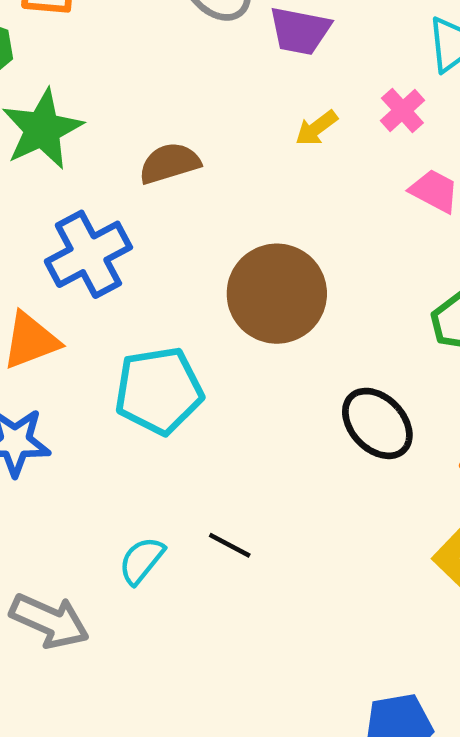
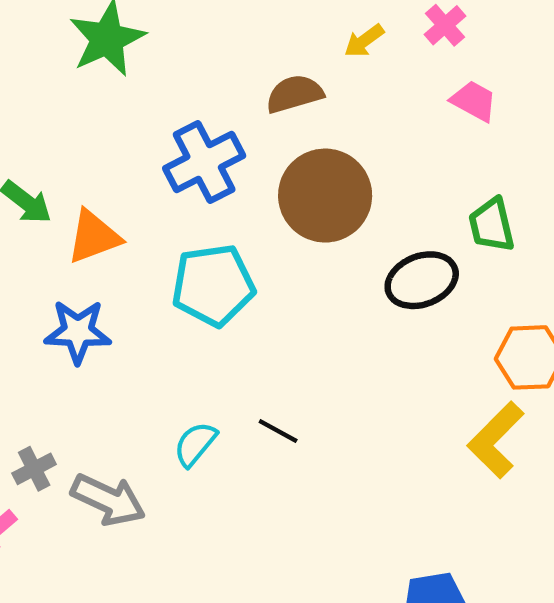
brown semicircle: (169, 163) -> (295, 94), moved
blue cross: (88, 254) -> (204, 162), moved
black ellipse: (377, 423) -> (422, 280), moved, turned -68

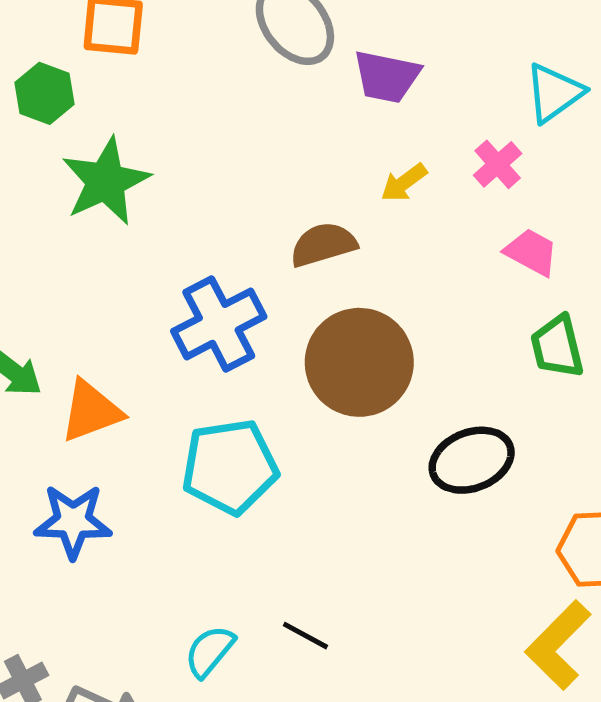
green trapezoid: (492, 225) -> (557, 347), moved

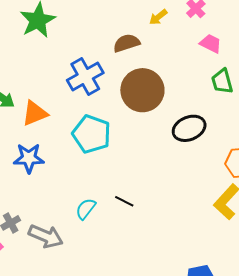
cyan pentagon: (230, 467) -> (92, 134), turned 30

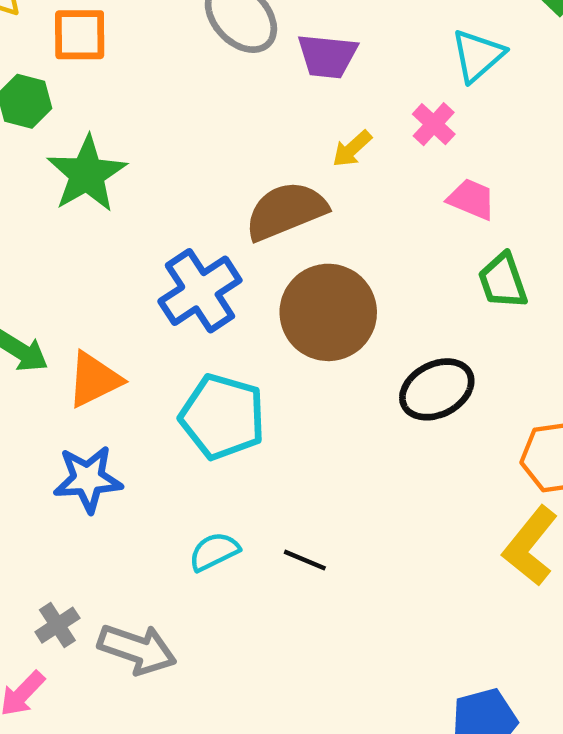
brown semicircle: (126, 43) -> (286, 211), size x1.4
cyan semicircle: (86, 209) -> (214, 552), moved, turned 30

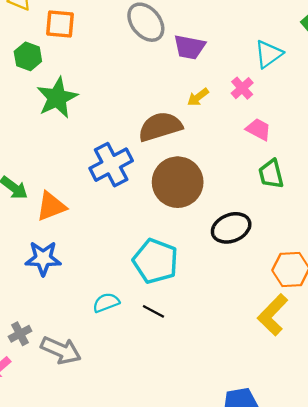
cyan pentagon: (222, 417) -> (155, 261), moved

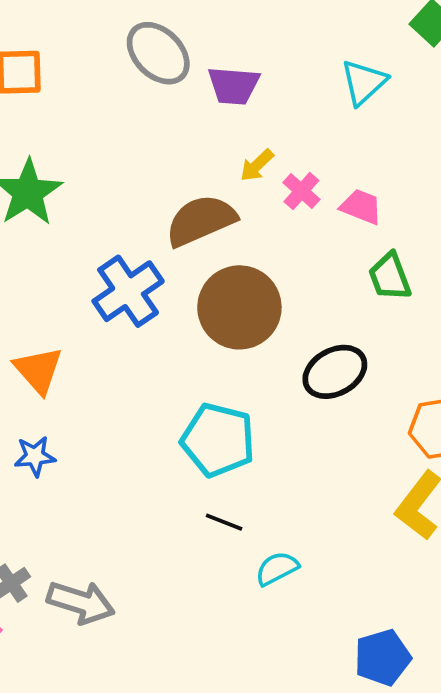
pink cross: (242, 88) -> (301, 191), moved
orange triangle: (51, 206) -> (38, 370), turned -44
blue star: (43, 258) -> (35, 456), size x0.7
cyan semicircle: (106, 303) -> (277, 568), moved

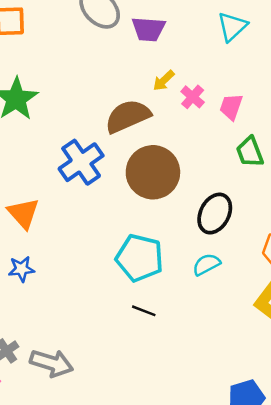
pink trapezoid: (361, 207) -> (231, 107), turned -92
black ellipse: (335, 372) -> (215, 214), turned -33
cyan semicircle: (277, 568) -> (206, 264), moved

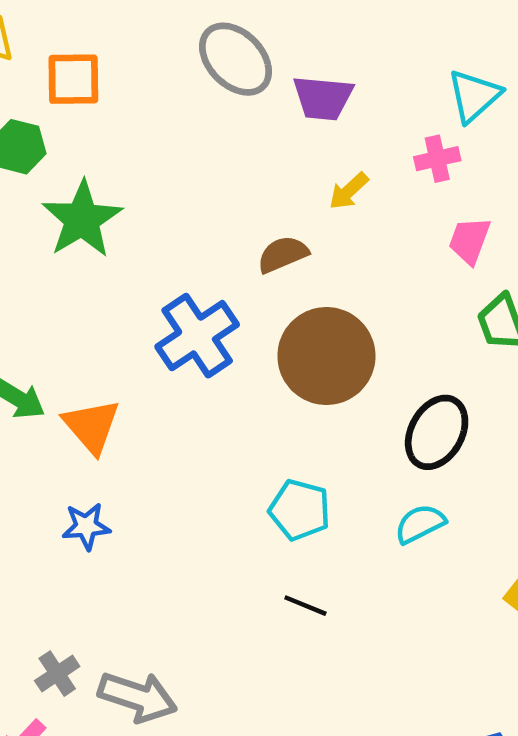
pink cross: (193, 97) -> (437, 159), moved, turned 35
brown semicircle: (128, 116) -> (283, 254), size x0.6
cyan pentagon: (140, 258) -> (300, 510), size x0.7

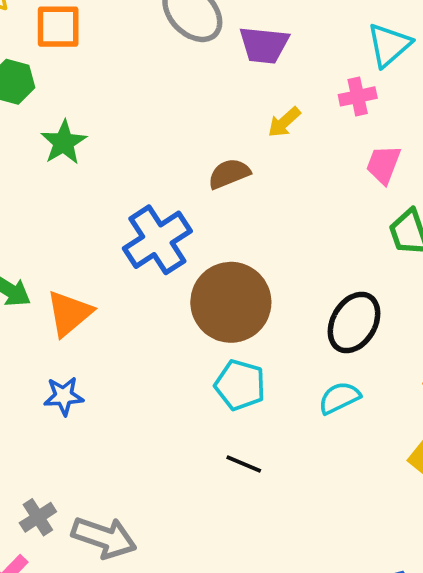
green star: (82, 219) -> (64, 142), size x0.7
brown circle: (326, 356) -> (231, 302), moved
orange triangle: (92, 426) -> (69, 313), turned 30

